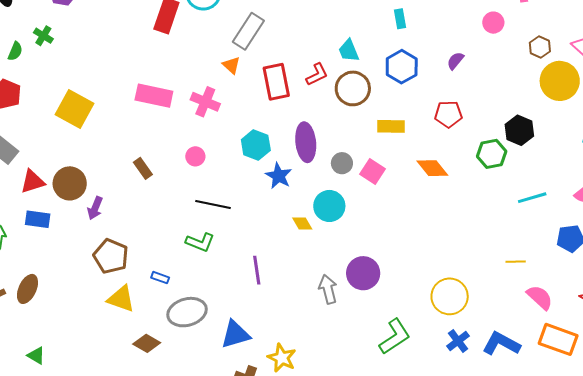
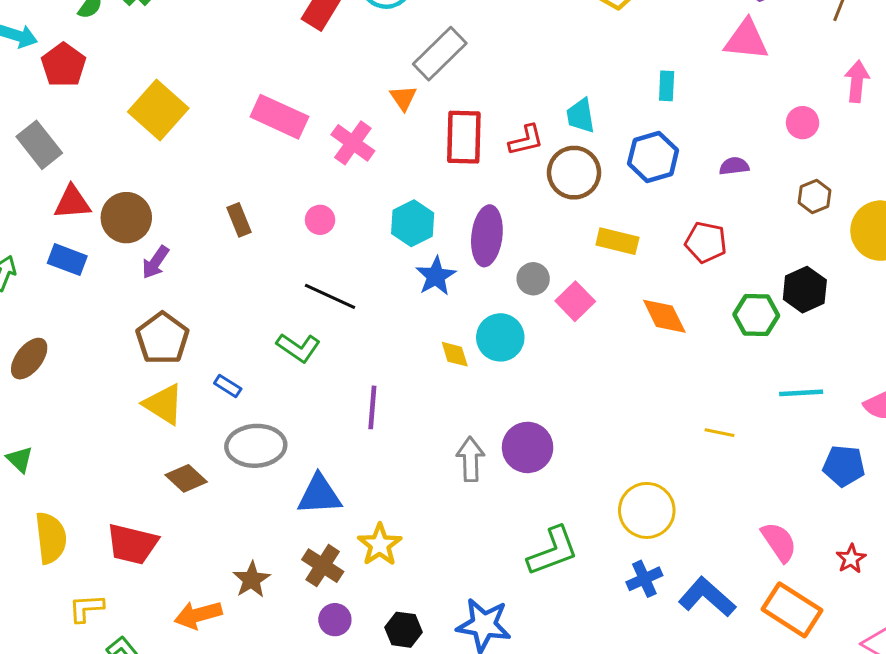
brown hexagon: (540, 47) -> (814, 196), moved
purple semicircle: (455, 61) -> (734, 166), turned 30
yellow line: (516, 262) -> (720, 433), moved

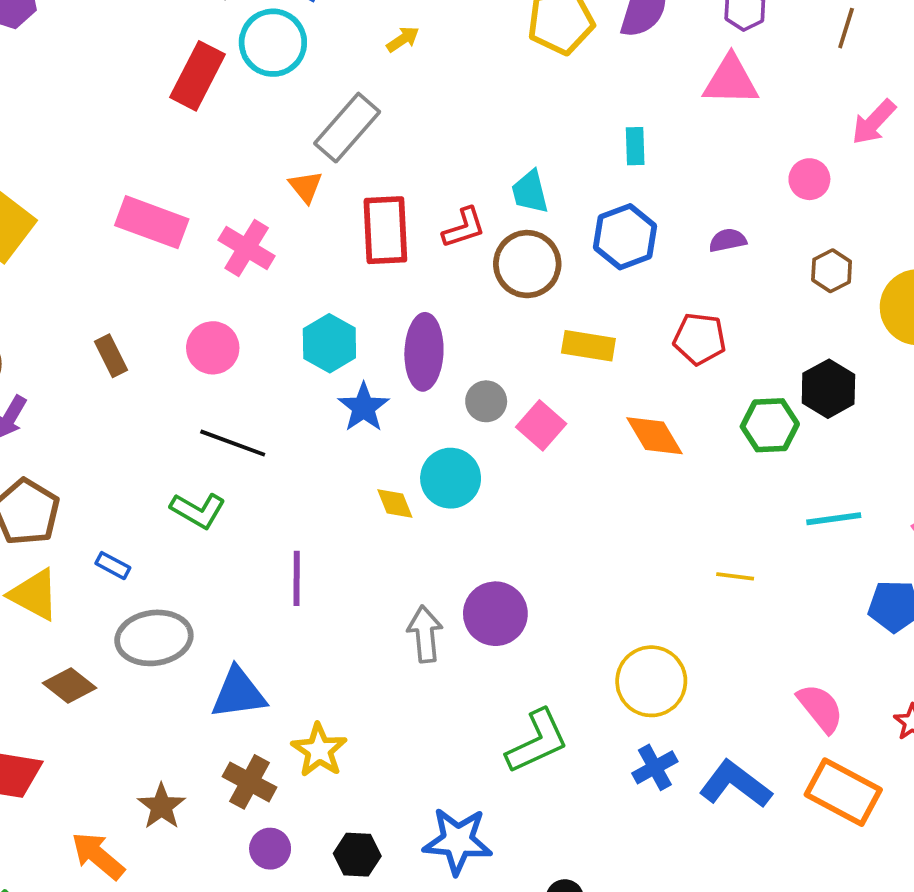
pink arrow: (857, 81) -> (874, 122), turned -138
pink circle: (320, 220) -> (213, 348), size x1.4
orange arrow: (198, 615) -> (98, 856), turned 60

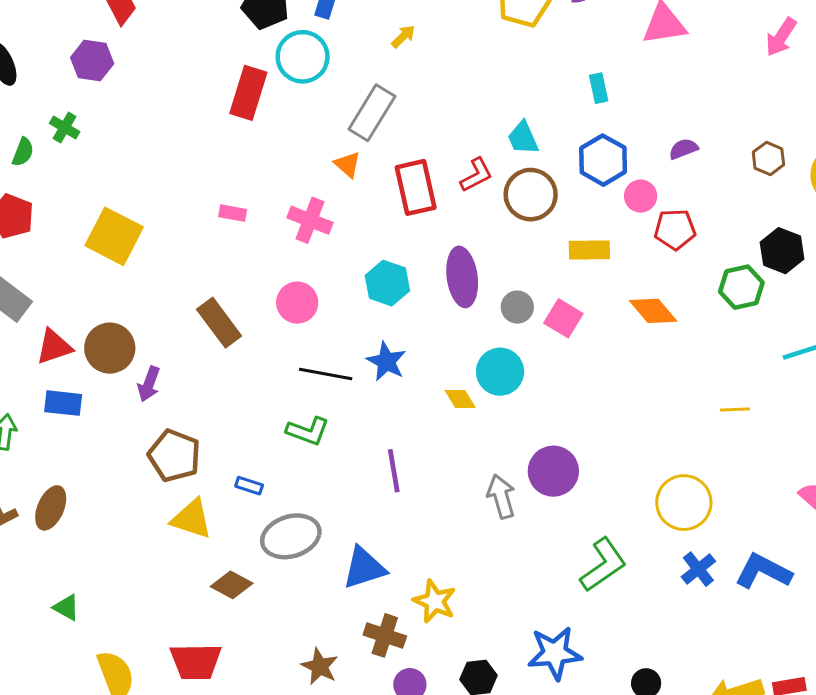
pink circle: (809, 179) -> (641, 196), moved
pink rectangle: (152, 222) -> (233, 213), size x0.5
brown rectangle: (111, 356) -> (219, 323), size x1.5
blue star: (364, 407) -> (386, 361), moved

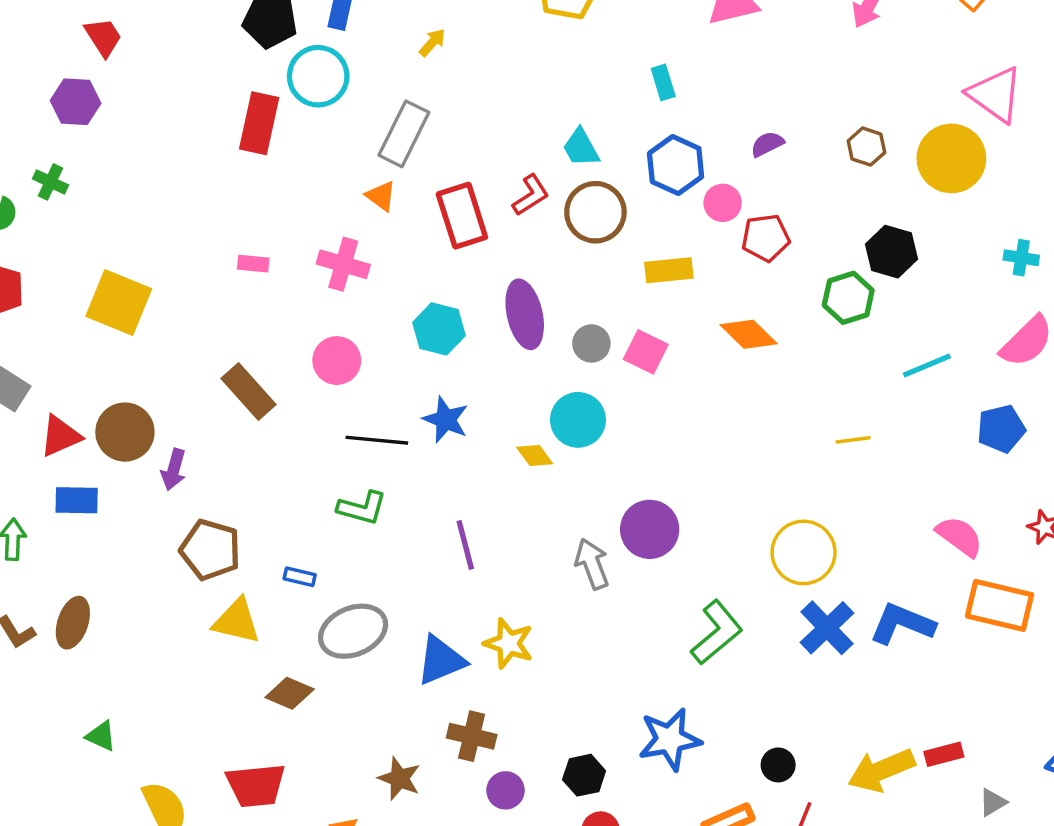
blue cross: (698, 569) -> (827, 628), size x1.4
yellow star: (435, 601) -> (509, 643), moved

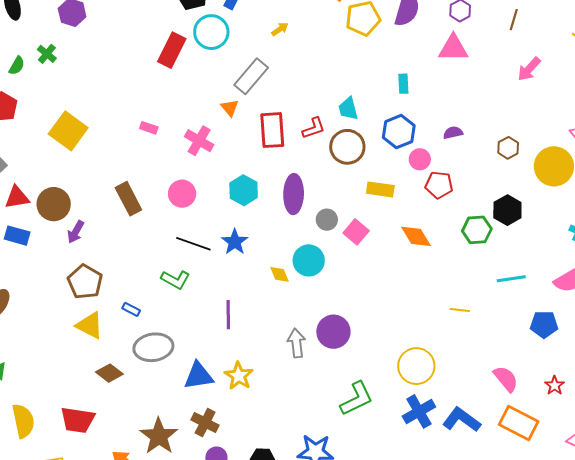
brown star: (399, 779) -> (159, 436), size x1.5

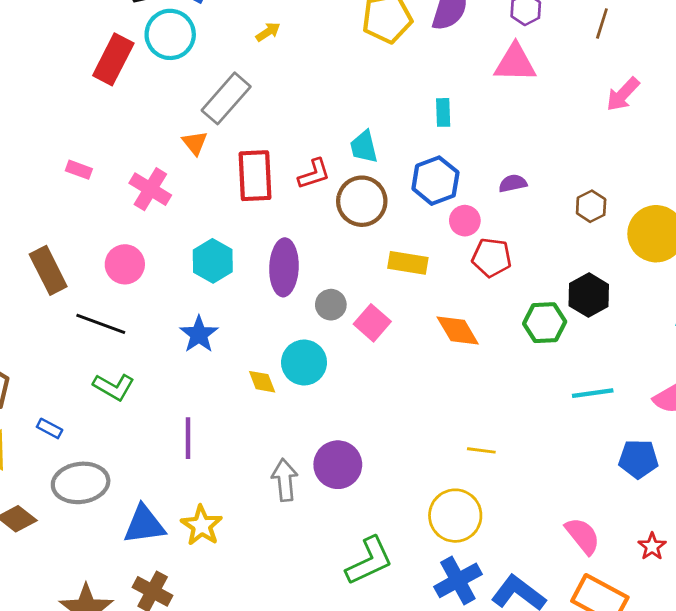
black line: (193, 244) -> (101, 324), moved
yellow line: (460, 310) -> (481, 450), moved

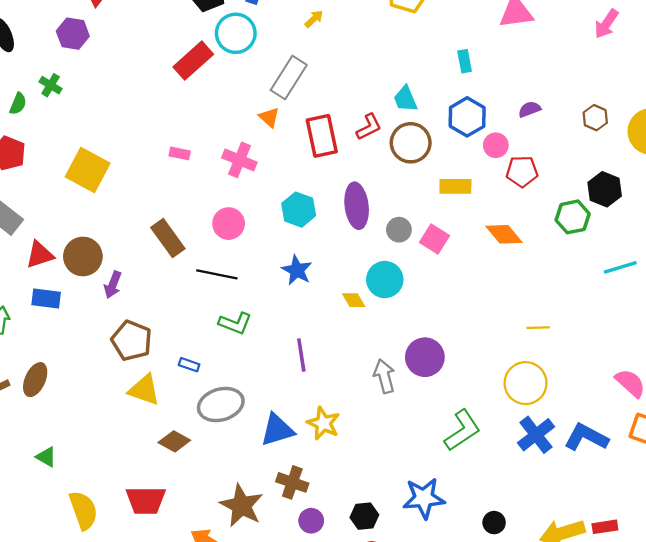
red rectangle: (113, 59) -> (193, 61), turned 30

